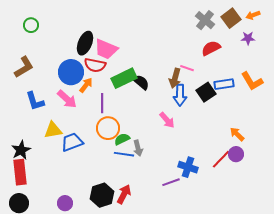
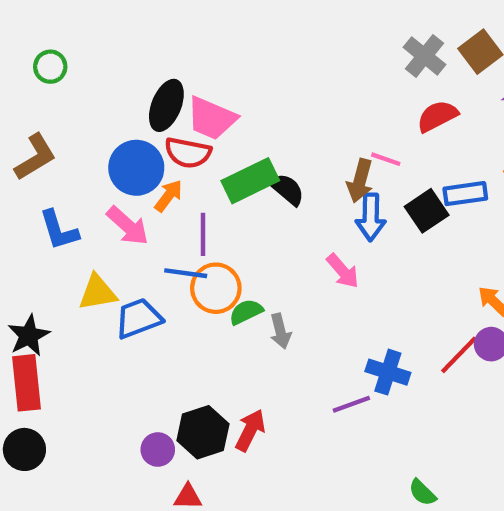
blue line: (124, 154) -> (186, 273), moved
purple circle: (65, 203) -> (158, 449), moved

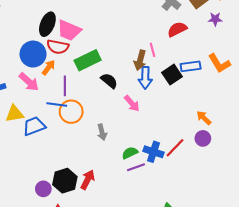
pink line: (386, 159) -> (152, 50), turned 56
black semicircle: (287, 189) -> (109, 81), moved
green semicircle: (246, 312) -> (130, 153), moved
red line: (459, 355) -> (175, 148), moved

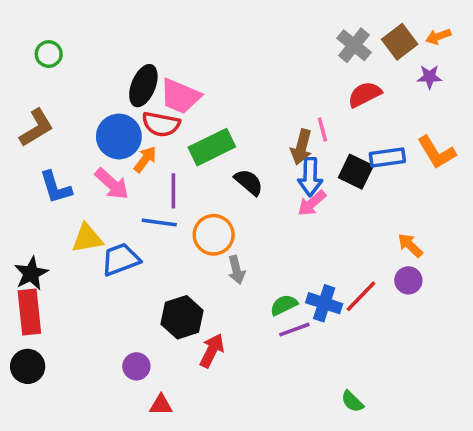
black square: (172, 75) -> (356, 172), turned -30
pink arrow: (132, 103) -> (312, 203), moved, turned 90
orange circle: (71, 112) -> (214, 235), moved
black hexagon: (65, 181) -> (182, 317), moved

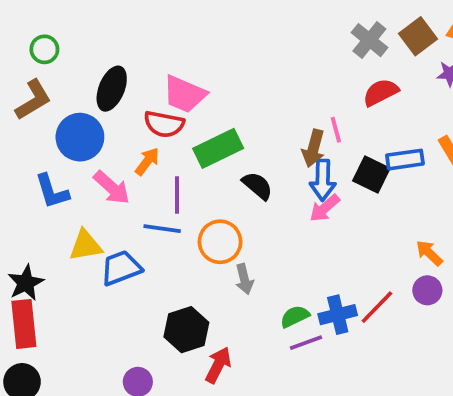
black ellipse: (143, 86) -> (112, 89), moved
brown L-shape: (36, 128) -> (33, 100), moved
blue circle: (119, 136) -> (80, 137), moved
blue cross: (324, 303) -> (338, 315), turned -32

